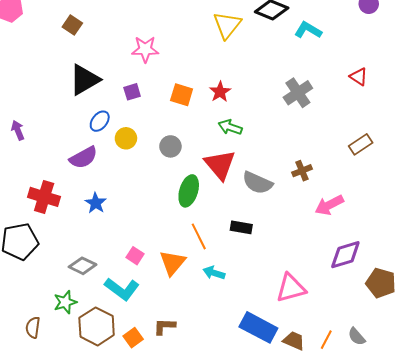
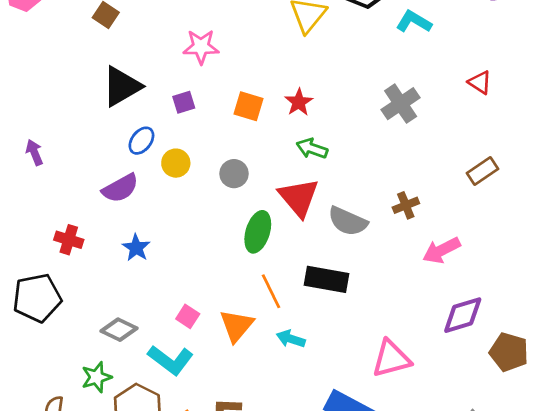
red cross: (44, 197) -> (69, 240), size x0.7
black rectangle: (241, 227) -> (327, 279), size x1.5

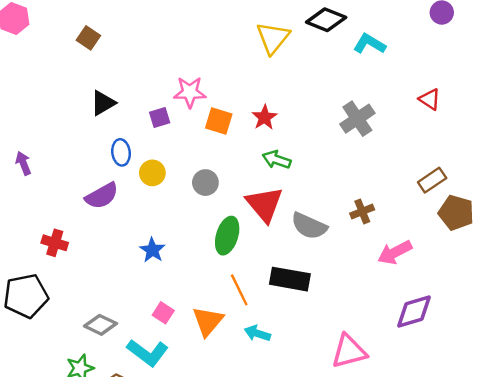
pink star: (201, 47) -> (190, 92), moved
black triangle: (122, 86) -> (103, 103), size x0.7
blue ellipse: (141, 141) -> (121, 152), turned -45
blue star: (136, 248) -> (152, 250), moved
brown pentagon: (509, 352) -> (456, 213), moved

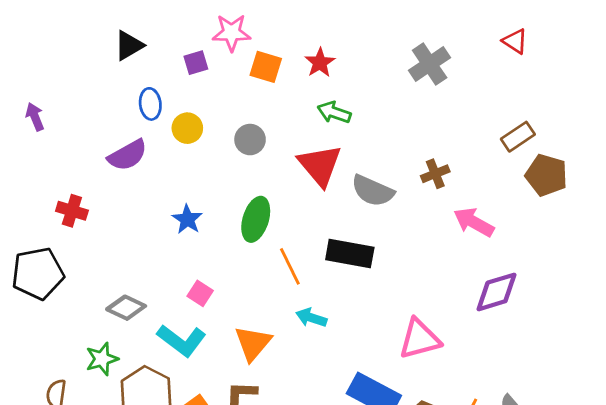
green ellipse: (227, 236) -> (256, 219), moved
pink arrow: (395, 252) -> (474, 222), turned 56
orange triangle: (208, 321) -> (253, 343), moved

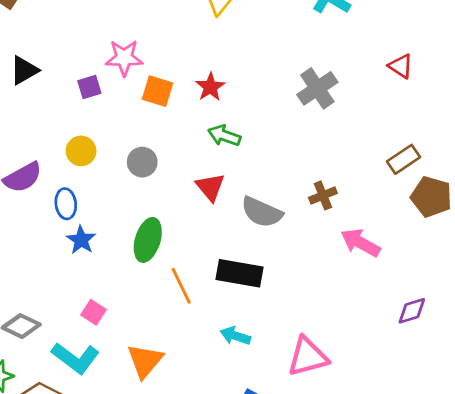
blue ellipse: (150, 104) -> (66, 204), moved
red triangle: (320, 165) -> (210, 187), size x0.7
purple diamond: (497, 292) -> (412, 311), moved, size x0.7
cyan arrow: (311, 318) -> (235, 336), moved

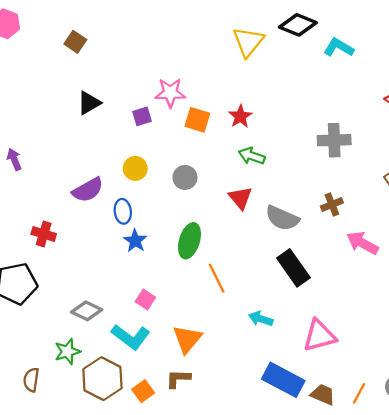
gray cross: (317, 88) -> (334, 140), moved, turned 32
black rectangle: (240, 273) -> (293, 268), moved, turned 45

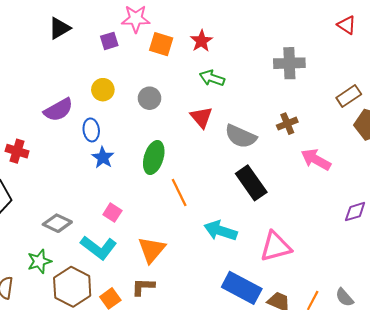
cyan arrow: (261, 319) -> (220, 231), size x1.4

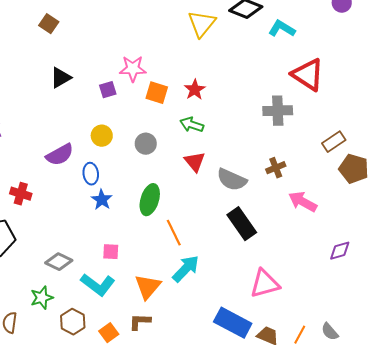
red triangle: (347, 25) -> (308, 75), moved, size x1.8
green arrow: (212, 78) -> (192, 125), moved
pink square: (112, 213) -> (111, 252), turned -30
cyan arrow: (220, 231) -> (186, 269), moved, turned 116
brown hexagon: (72, 287) -> (73, 322), size x0.7

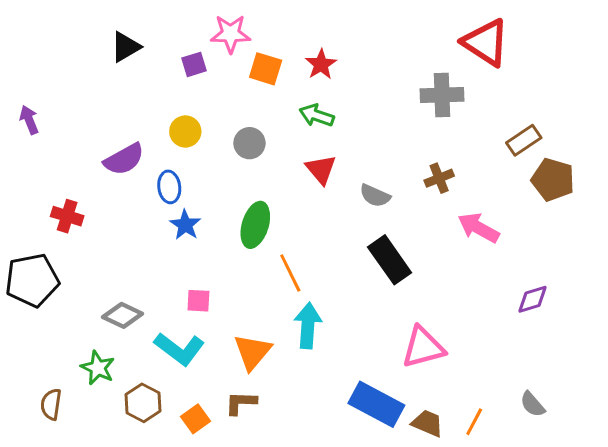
gray semicircle: (232, 180) -> (375, 196), size x0.7
cyan arrow: (186, 269) -> (308, 326), turned -40
green star: (42, 298) -> (98, 368), turned -30
gray semicircle: (330, 332) -> (532, 404), moved

